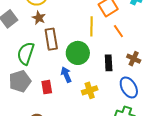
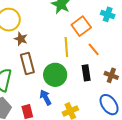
brown star: (39, 18) -> (21, 39), moved
black rectangle: (109, 63) -> (86, 73), moved

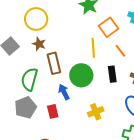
brown star: (21, 39) -> (39, 44), moved
blue arrow: (45, 97) -> (64, 92), moved

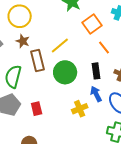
yellow line: (93, 48) -> (60, 46), moved, turned 54
blue arrow: (64, 92) -> (96, 94), moved

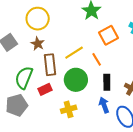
orange line: (104, 48) -> (97, 59), moved
red rectangle: (37, 109) -> (45, 89), moved, turned 72
yellow cross: (80, 109) -> (69, 109), moved

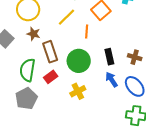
yellow line: (74, 53) -> (67, 17), moved
orange line: (97, 59) -> (87, 31), moved, turned 48

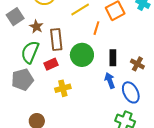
brown star: (34, 34) -> (36, 27), moved
yellow cross: (78, 91) -> (63, 88), moved

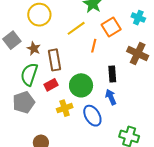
green circle: (82, 55) -> (81, 85), moved
brown cross: (137, 64) -> (138, 54), moved, size x1.5
blue ellipse: (131, 92) -> (92, 116), moved

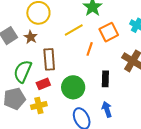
brown star: (34, 49) -> (31, 37), moved
blue arrow: (111, 97) -> (107, 109), moved
yellow cross: (65, 108) -> (39, 105), moved

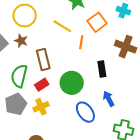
yellow line: (74, 30) -> (62, 26), turned 72

